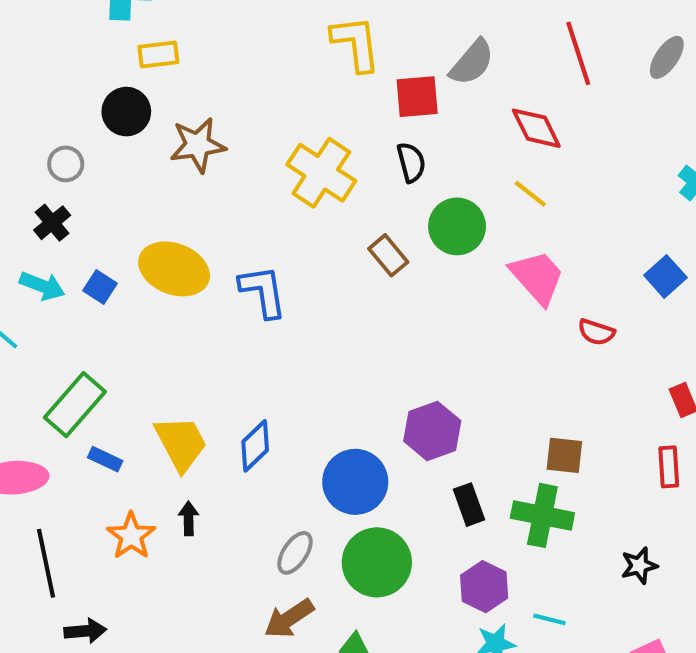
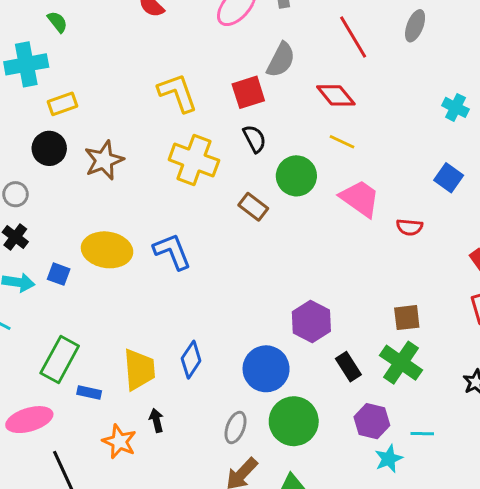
yellow L-shape: (356, 44) -> (178, 93), moved
yellow trapezoid: (181, 443) -> (139, 370), turned 36
green cross: (542, 515) -> (401, 363), turned 36

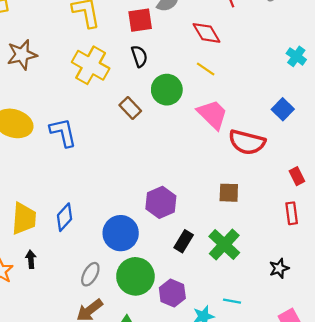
red semicircle: (409, 227) -> (247, 142), size x1.8
brown square: (407, 318) -> (229, 193), moved
black rectangle: (348, 367) -> (184, 241), turned 55
purple hexagon: (372, 421) -> (172, 293), moved

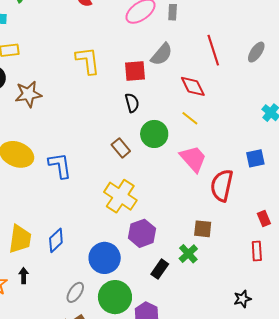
yellow cross: (91, 65) -> (120, 196), moved
blue square: (283, 109) -> (255, 158), turned 30
red semicircle: (247, 142) -> (222, 185), turned 84
green cross: (224, 245) -> (188, 254), moved, size x0.7

